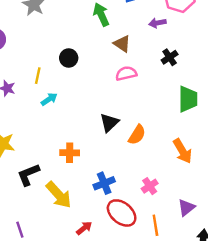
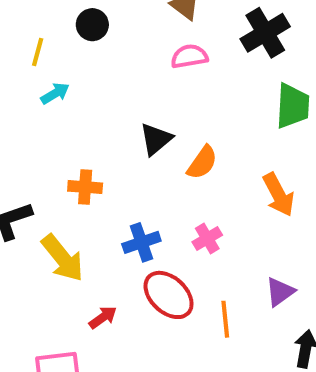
black cross: (170, 57) -> (265, 33), size x1.6
pink cross: (150, 186) -> (207, 239), moved

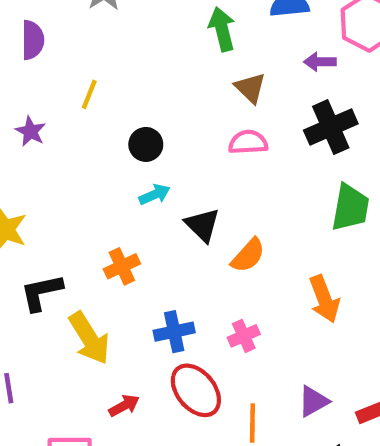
black circle: (92, 25) -> (146, 144), moved
yellow line: (38, 52) -> (89, 94), moved
cyan arrow: (55, 93) -> (155, 194), moved
black triangle: (156, 139) -> (202, 225), turned -42
orange cross: (85, 187) -> (122, 266), turned -36

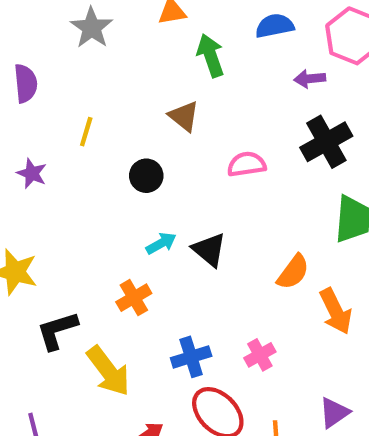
brown triangle: (250, 88) -> (184, 116), moved
cyan arrow: (155, 194) -> (161, 243), moved
orange semicircle: (248, 255) -> (293, 272), moved

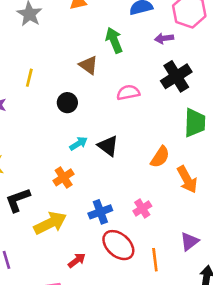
green arrow: (211, 56) -> (114, 40), moved
yellow arrow: (108, 371) -> (50, 223), turned -76

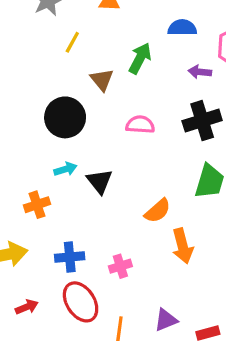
green arrow: (114, 40) -> (140, 58), turned 35
yellow line: (29, 78) -> (72, 42), moved
black circle: (67, 103) -> (65, 117), size x1.6

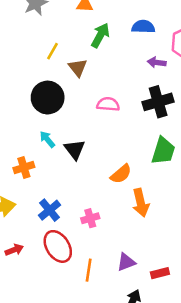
yellow line: (72, 42) -> (52, 51), moved
green arrow: (140, 58) -> (100, 35), moved
cyan arrow: (65, 169) -> (47, 139), turned -114
blue cross: (70, 257) -> (50, 210), turned -35

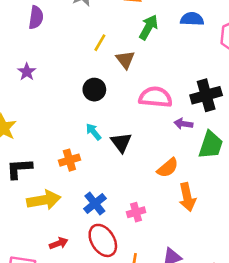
purple arrow: (157, 62) -> (183, 124), moved
black circle: (48, 98) -> (94, 90), size x0.7
pink semicircle: (108, 104) -> (155, 97), size x1.4

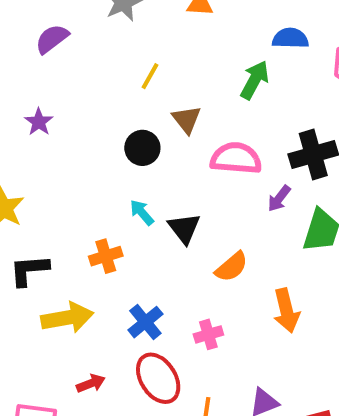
purple semicircle: (36, 17) -> (52, 39), turned -135
green arrow: (148, 27) -> (255, 80), moved
brown triangle: (125, 60) -> (187, 119), moved
purple arrow: (183, 124) -> (279, 198), turned -60
orange semicircle: (168, 168) -> (232, 267), moved

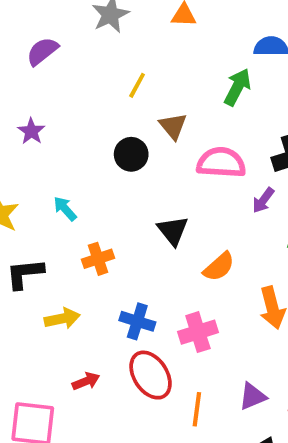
cyan arrow: (142, 212) -> (65, 209), moved
yellow arrow: (67, 318) -> (62, 319), size x0.7
blue cross: (145, 322) -> (137, 321), turned -32
pink cross: (208, 334) -> (198, 332), size x1.4

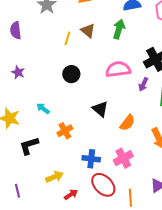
purple semicircle: (42, 51) -> (16, 30), turned -48
brown triangle: (173, 126) -> (88, 31), moved
yellow arrow: (62, 319) -> (55, 177), moved

